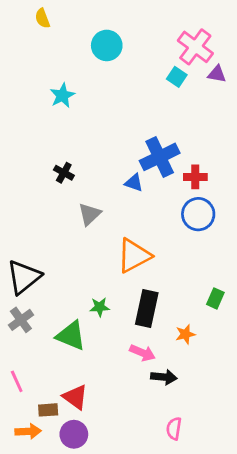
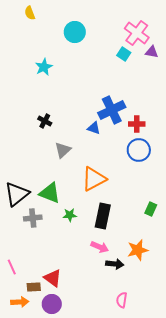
gray cross: (21, 320) -> (33, 218), moved, turned 30
orange star: (185, 334) -> (138, 250), moved, size x1.5
green triangle: (71, 336) -> (50, 193), moved

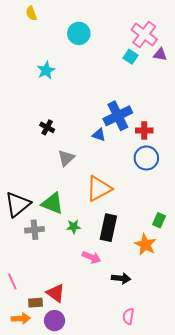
pink arrow: (100, 247) -> (91, 257), moved
orange star: (138, 250) -> (145, 245), moved, turned -30

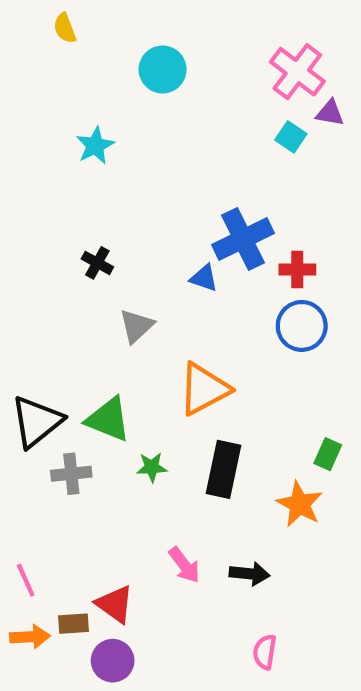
cyan square: (131, 57) -> (291, 137), moved
pink arrow: (91, 257) -> (184, 565), moved, turned 30
orange arrow: (21, 318) -> (30, 637), moved

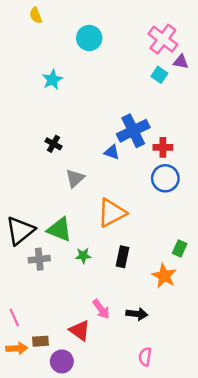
black rectangle: (223, 469) -> (123, 257), size x0.7
red triangle: (115, 604) -> (80, 331), moved

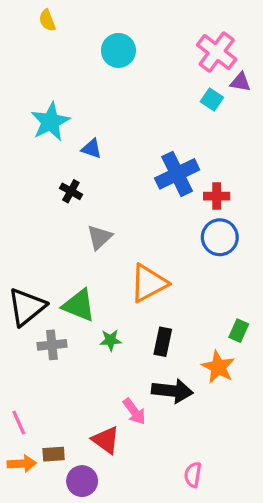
cyan star: (52, 80) -> (50, 122), moved, size x1.4
blue triangle: (112, 152) -> (92, 149), moved
black arrow: (137, 314) -> (172, 391), moved, size x1.4

